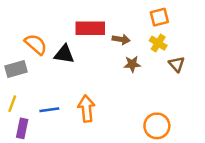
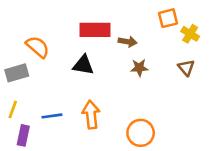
yellow cross: (158, 43) -> (190, 34), moved
black triangle: (64, 54) -> (83, 65), moved
orange circle: (157, 126) -> (141, 133), moved

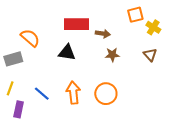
blue line: (52, 116) -> (42, 94), turned 49
orange circle: (141, 133) -> (106, 94), moved

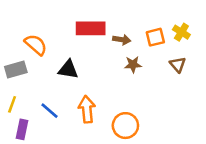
orange square: (135, 15) -> (155, 37), moved
black triangle: (67, 53) -> (68, 70), moved
orange circle: (106, 94) -> (125, 126), moved

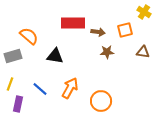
yellow cross: (181, 32) -> (144, 12), moved
brown triangle: (178, 65) -> (143, 52), turned -40
orange arrow: (87, 109) -> (70, 88), turned 35

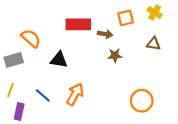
orange square: (125, 30) -> (126, 18), moved
brown triangle: (143, 52) -> (154, 44), moved
orange circle: (101, 101) -> (142, 101), moved

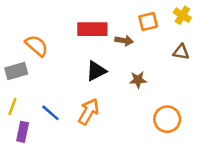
brown star: (115, 56) -> (138, 80), moved
black triangle: (59, 60) -> (96, 71), moved, turned -36

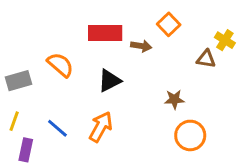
yellow cross: (182, 15) -> (225, 40), moved
orange square: (148, 22) -> (169, 24), turned -30
orange semicircle: (37, 46) -> (60, 65), moved
brown star: (138, 80) -> (174, 99), moved

